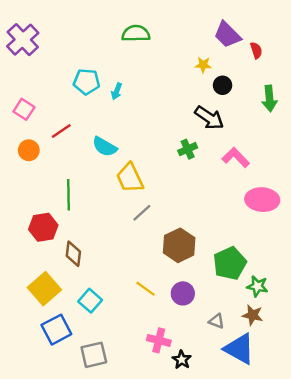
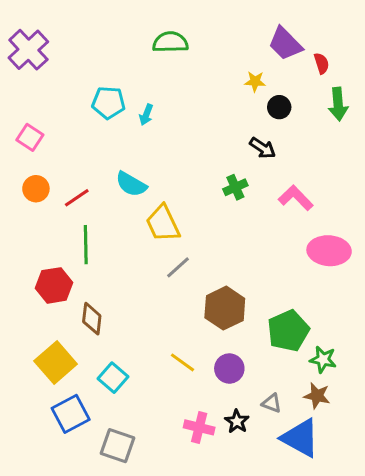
green arrow: (269, 99) -> (338, 104), moved
black arrow: (209, 118) -> (263, 148), size x0.7
red line: (61, 131) -> (77, 198), moved
gray square: (94, 355) -> (118, 446), turned 32
black star: (182, 360) -> (237, 421), moved

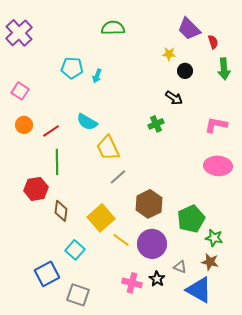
pink L-shape: (296, 198) -> (216, 125), moved, turned -35
yellow square: (56, 362) -> (101, 218), moved
purple circle: (229, 369) -> (152, 244), size x1.5

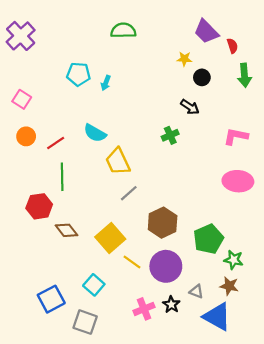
brown diamond: (61, 211) -> (66, 230), turned -45
cyan square: (75, 250) -> (94, 285), moved
pink cross: (132, 283) -> (144, 309), turned -36

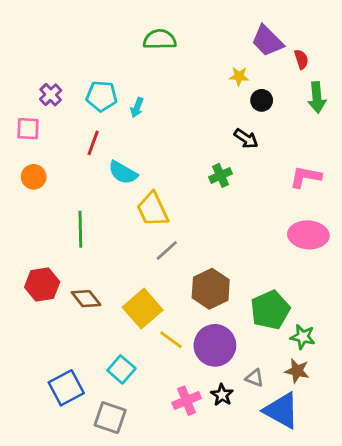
purple cross: (21, 36) -> (51, 95), moved, size x0.6
pink square: (22, 99) -> (28, 129), turned -30
red line: (56, 143) -> (93, 143), moved, turned -36
red hexagon: (39, 206) -> (42, 284), moved

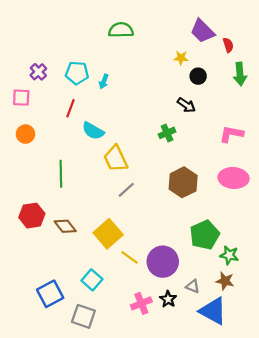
brown hexagon: (211, 289) -> (183, 182), moved

